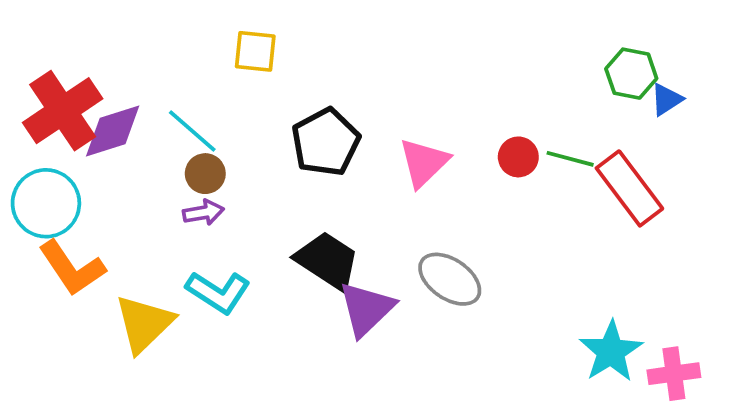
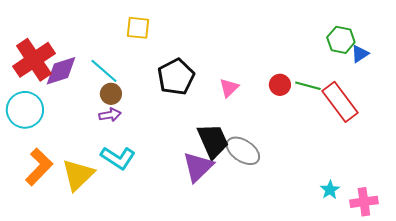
pink triangle: (424, 162) -> (229, 88), size x0.7
black trapezoid: (328, 261) -> (213, 141), moved, turned 33
orange L-shape: (72, 268) -> (39, 167), moved, turned -102
cyan star: (611, 351) -> (330, 190), size x0.6

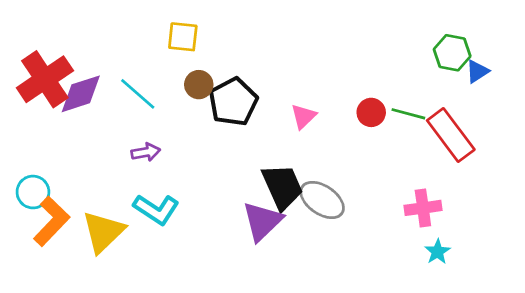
brown circle: (111, 94) -> (199, 85), moved
cyan circle: (25, 110) -> (33, 192), moved, size x0.7
pink cross: (364, 202) -> (423, 208), moved

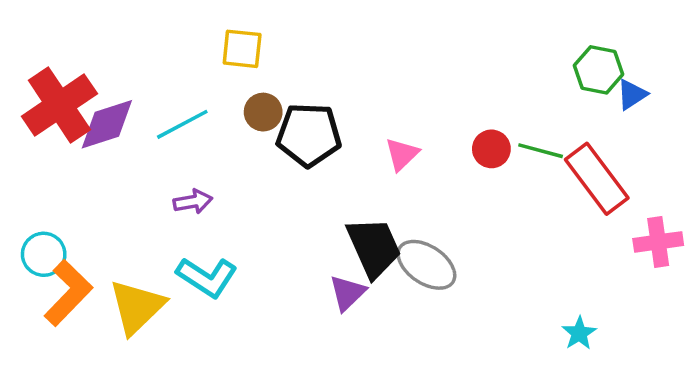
cyan line: (138, 94) -> (182, 124), turned -69
black pentagon: (233, 102) -> (309, 135), turned 30
pink cross: (423, 208) -> (658, 242), moved
purple triangle: (262, 221) -> (347, 293), size x0.7

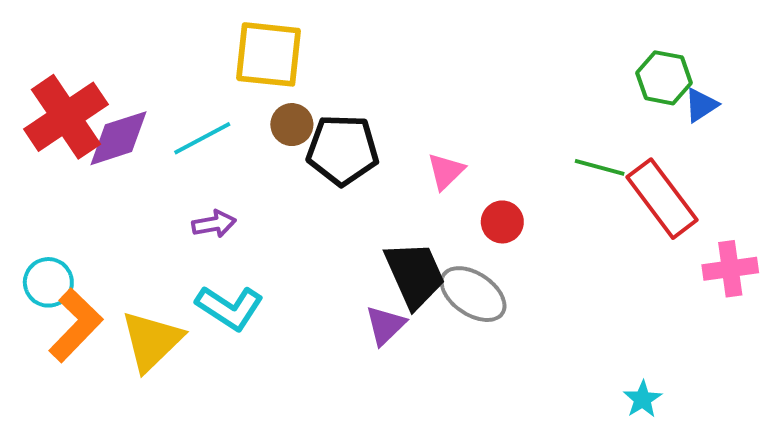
yellow square: (242, 49) -> (269, 54), size x1.5
red circle: (491, 149) -> (502, 222), moved
cyan star: (579, 333) -> (643, 399), moved

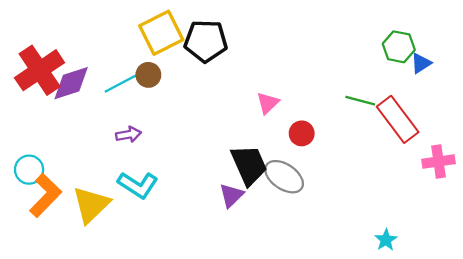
yellow square: (269, 54) -> (161, 33), turned -33
brown circle: (292, 125) -> (148, 75), moved
black pentagon: (343, 150) -> (206, 41), moved

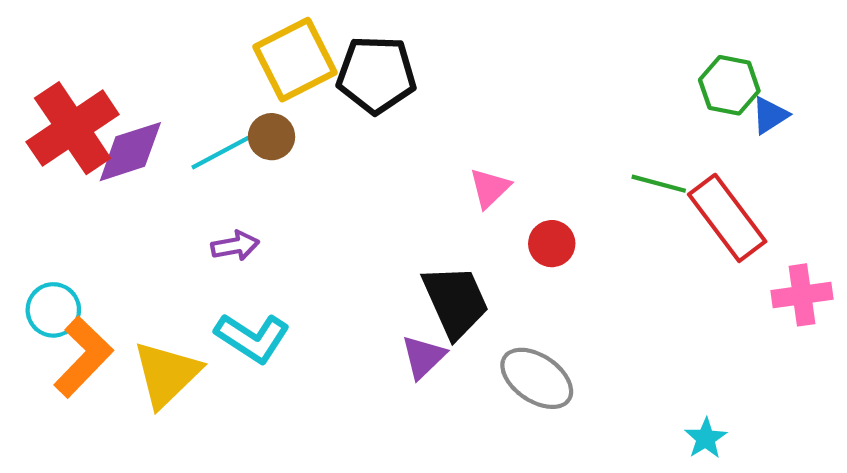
gray ellipse: (284, 177) -> (537, 378), moved

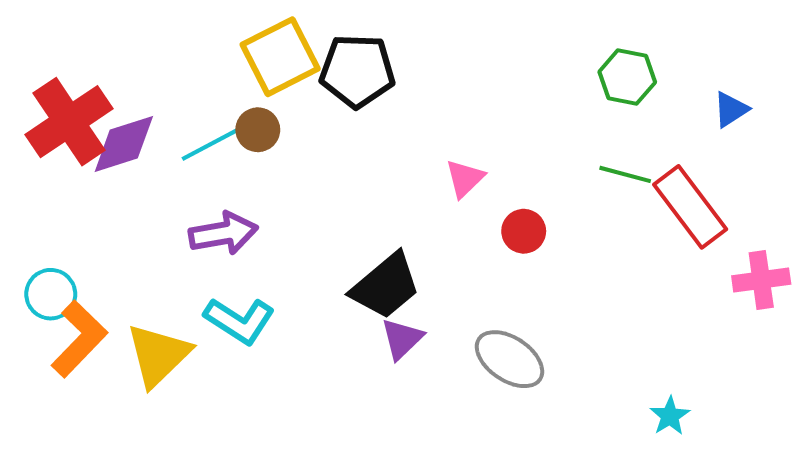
green hexagon: (729, 85) -> (627, 77), moved
purple arrow: (235, 246) -> (223, 233), size x1.5
black trapezoid: (455, 301) -> (386, 286), moved, turned 74

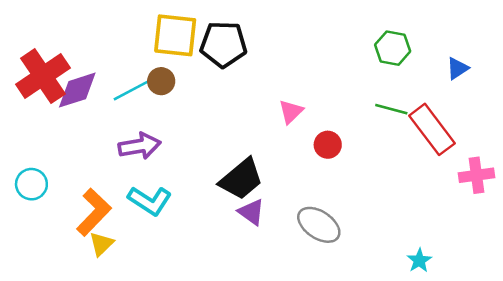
yellow square: (280, 57) -> (175, 35), turned 33
orange L-shape: (79, 339) -> (94, 212), moved
purple triangle: (402, 339) -> (251, 212), turned -40
yellow triangle: (158, 355) -> (101, 244), moved, size x0.6

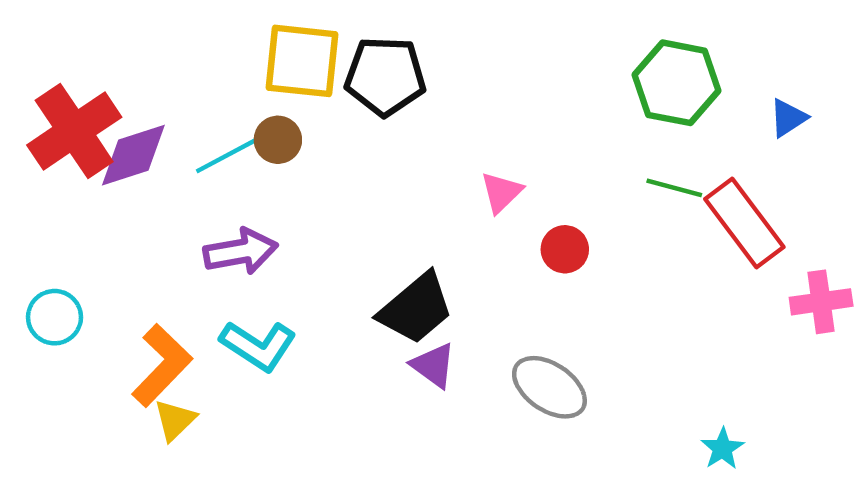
green hexagon: (393, 48) -> (676, 83), size x1.4

